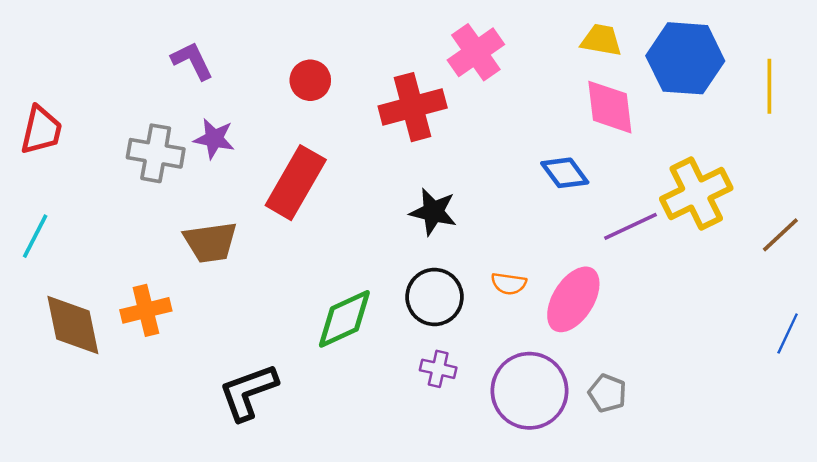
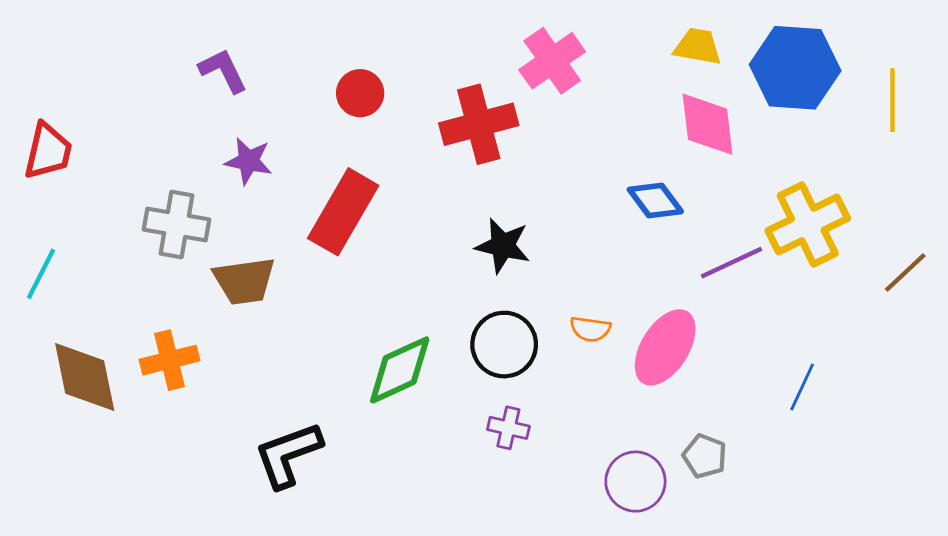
gray cross: (156, 153) -> (177, 224), moved
blue line: (788, 334) -> (802, 387), moved
purple circle: (529, 391) -> (635, 482), moved, size x0.7

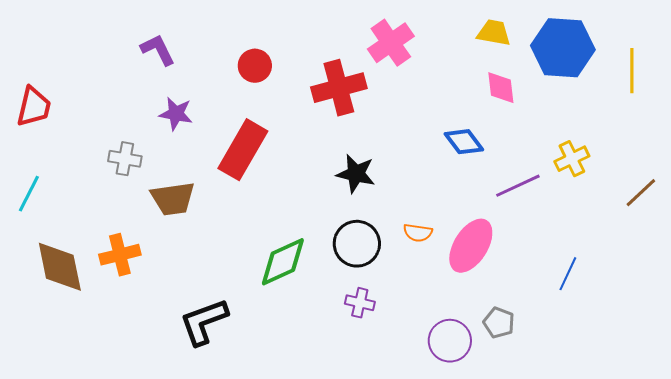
pink diamond: (708, 124) -> (501, 88), size x0.7
gray cross: (177, 224) -> (125, 159), size x0.7
yellow cross: (808, 224) -> (572, 159), size x0.6

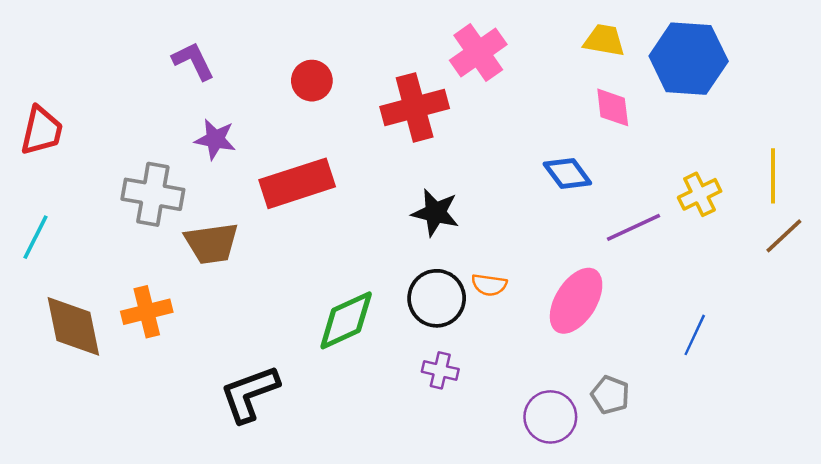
yellow line: (632, 71) -> (773, 176), moved
red rectangle: (243, 150) -> (297, 183), turned 42
gray cross: (125, 159) -> (153, 194), size x1.5
orange semicircle: (418, 233) -> (489, 285), moved

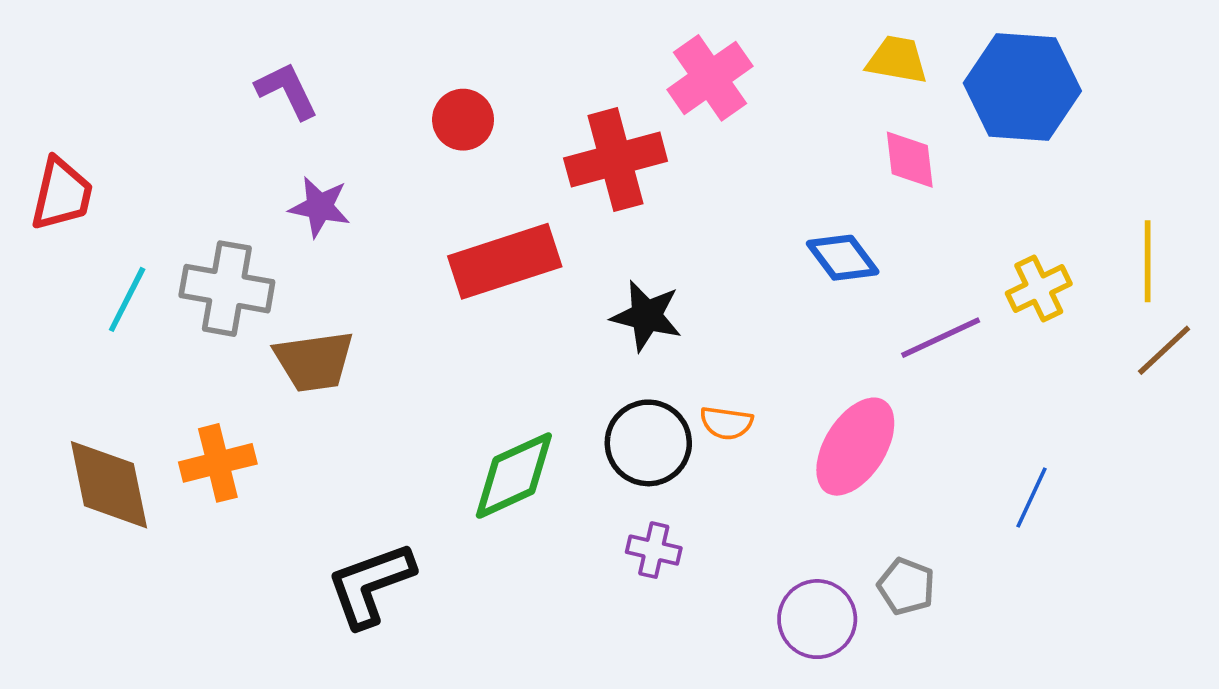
red rectangle: (297, 183) -> (505, 261), moved
cyan line: (35, 237) -> (127, 299), moved

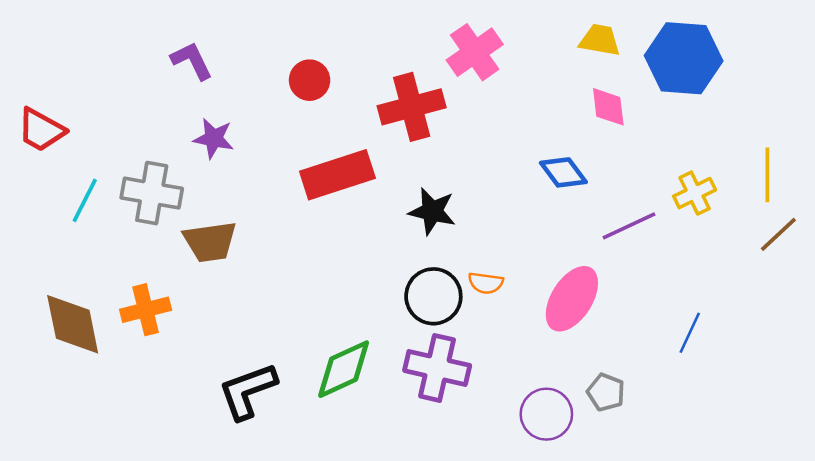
red trapezoid: (62, 194) -> (41, 130), turned 106
green diamond: (514, 476) -> (344, 369), moved
purple cross: (654, 550) -> (437, 368), size x1.8

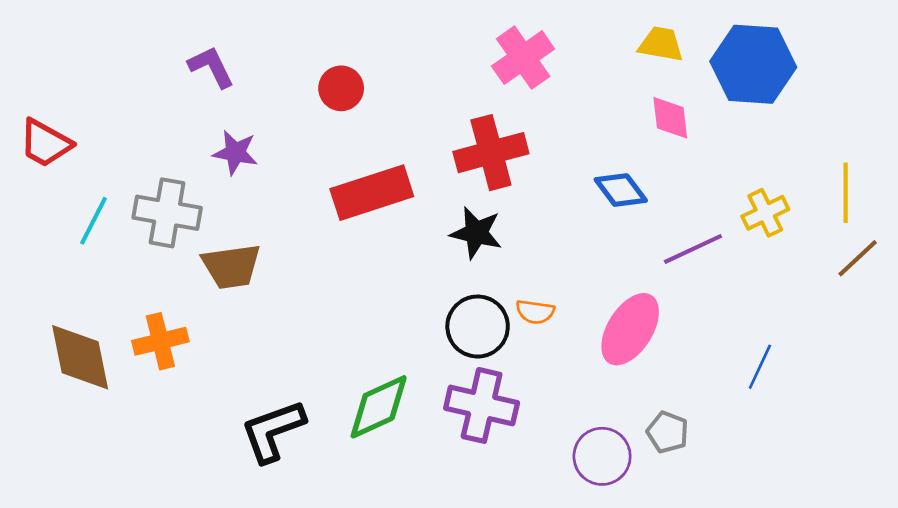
red cross: (412, 107) -> (491, 153), moved

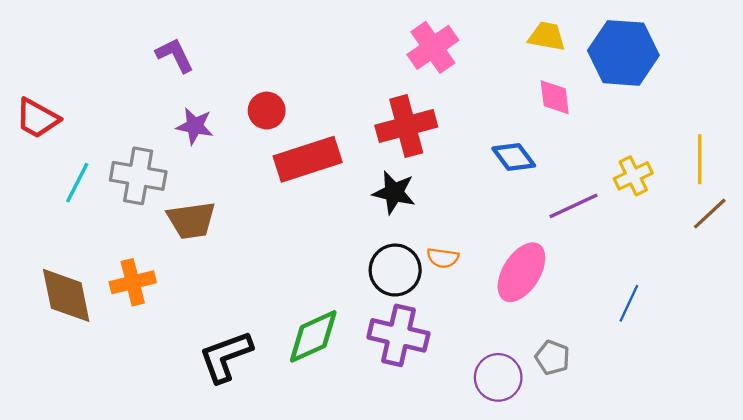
red circle: (341, 88) -> (267, 111), moved

